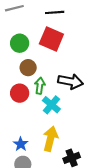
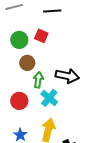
red square: (51, 39) -> (41, 36), moved, size x0.6
red circle: (20, 93) -> (19, 101), moved

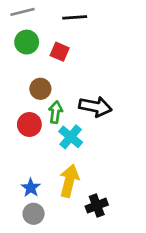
green circle: (19, 40) -> (27, 42), moved
red circle: (19, 101) -> (29, 124), moved

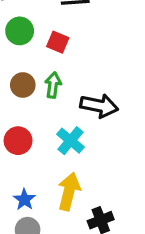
brown circle: (40, 89) -> (23, 85), moved
green arrow: (55, 112) -> (53, 85), moved
red circle: (29, 124) -> (18, 141), moved

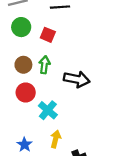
red circle: (18, 141) -> (26, 92), moved
cyan cross: (70, 141) -> (48, 110), moved
yellow arrow: (69, 192) -> (56, 139), size x0.7

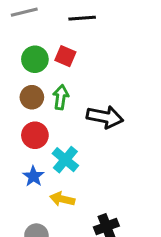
green circle: (21, 27) -> (35, 59), moved
yellow arrow: (56, 139) -> (62, 199), moved, turned -91
blue star: (25, 145) -> (33, 176), moved

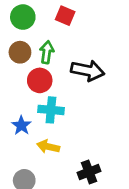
red square: (65, 56) -> (65, 16), moved
red circle: (35, 135) -> (40, 80), moved
cyan cross: (65, 160) -> (51, 110), turned -35

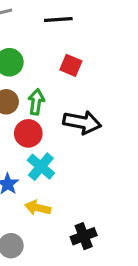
red square: (65, 16) -> (71, 65), moved
cyan cross: (51, 110) -> (41, 167), turned 35

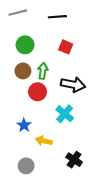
cyan cross: (41, 167) -> (65, 114), moved
black cross: (84, 236) -> (74, 160), turned -35

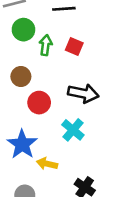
green circle: (25, 45) -> (23, 30), moved
green arrow: (43, 71) -> (46, 45), moved
blue star: (24, 125) -> (22, 144), size x1.6

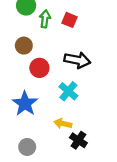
yellow arrow: (47, 164) -> (63, 124), moved

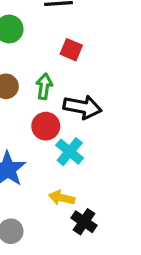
green arrow: (45, 19) -> (44, 86), moved
red circle: (39, 68) -> (46, 126), moved

